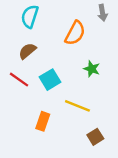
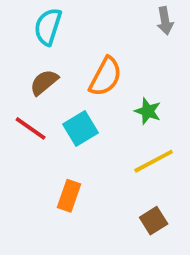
orange semicircle: (75, 33) -> (105, 77), moved
yellow line: (77, 106) -> (154, 161), moved, turned -50

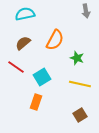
cyan semicircle: (48, 27) -> (25, 14), turned 60
cyan square: (81, 128) -> (42, 77), moved
yellow line: (154, 161) -> (80, 84), turned 40

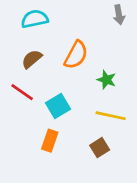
brown square: (80, 115) -> (100, 148), moved

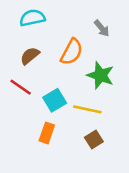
gray arrow: (119, 15) -> (102, 28), moved, turned -30
green star: (106, 80) -> (100, 75), size x1.5
yellow line: (111, 116) -> (87, 109), moved

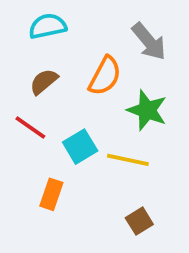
gray arrow: (102, 28) -> (149, 41), size x1.5
orange rectangle: (47, 133) -> (51, 194), moved
brown square: (94, 139) -> (139, 221), moved

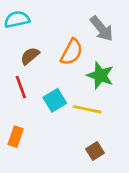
cyan semicircle: (48, 26) -> (17, 19), moved
red line: (30, 127) -> (21, 87), turned 35
orange rectangle: (51, 194) -> (16, 137), moved

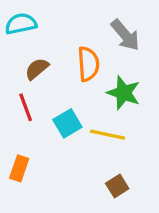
orange semicircle: (72, 52) -> (88, 64), turned -32

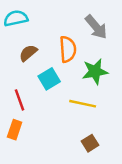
green star: (124, 93) -> (95, 71), turned -30
red line: (26, 107) -> (20, 100), moved
cyan square: (67, 123) -> (49, 79), moved

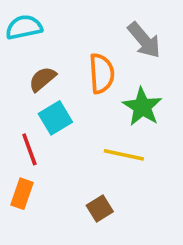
green star: (95, 71) -> (142, 107), turned -30
cyan square: (49, 79) -> (55, 118), moved
brown square: (90, 143) -> (100, 209), moved

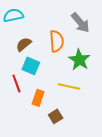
cyan square: (55, 118) -> (31, 66), turned -36
orange rectangle: (22, 194) -> (38, 98), moved

